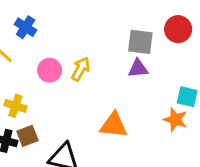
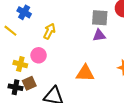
yellow arrow: (81, 69) -> (49, 31), moved
pink circle: (50, 70) -> (39, 55), moved

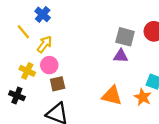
yellow arrow: (49, 31) -> (45, 44), moved
orange triangle: (85, 73) -> (112, 96), moved
brown square: (29, 83) -> (58, 84), moved

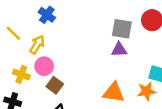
blue cross: (43, 14) -> (47, 15), moved
brown square: (58, 84) -> (55, 85), turned -35
orange star: (143, 97) -> (146, 91), turned -30

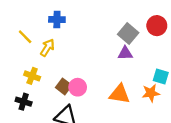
blue cross: (47, 15) -> (57, 19), turned -35
gray square: (122, 29) -> (128, 33), turned 30
pink circle: (44, 66) -> (78, 87), moved

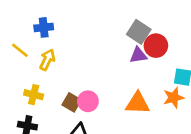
blue cross: (57, 19) -> (44, 27), moved
red circle: (157, 26) -> (156, 46), moved

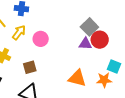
pink circle: (88, 101) -> (41, 39), moved
brown square: (72, 102) -> (30, 67), turned 32

